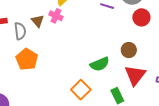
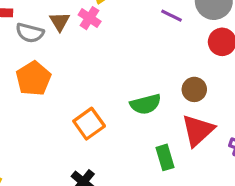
gray semicircle: (20, 31) -> (30, 33), turned 102
orange square: (81, 90) -> (89, 124), moved

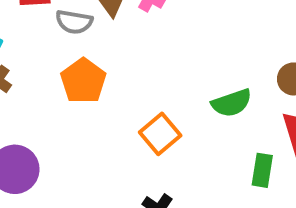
green rectangle: (165, 157) -> (262, 170), turned 30

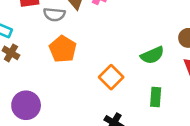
green rectangle: (262, 170) -> (156, 97), moved

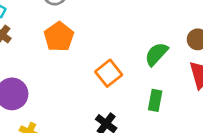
green semicircle: (152, 55) -> (156, 54), turned 150

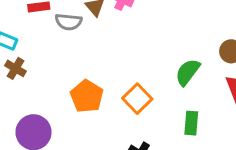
orange pentagon: (59, 37) -> (87, 96), moved

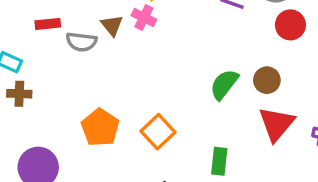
brown cross: (15, 68) -> (19, 94), turned -30
green semicircle: (188, 72) -> (224, 84), moved

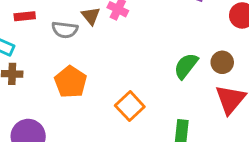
red rectangle: (48, 24) -> (25, 16), moved
orange pentagon: (100, 128) -> (71, 82), moved

